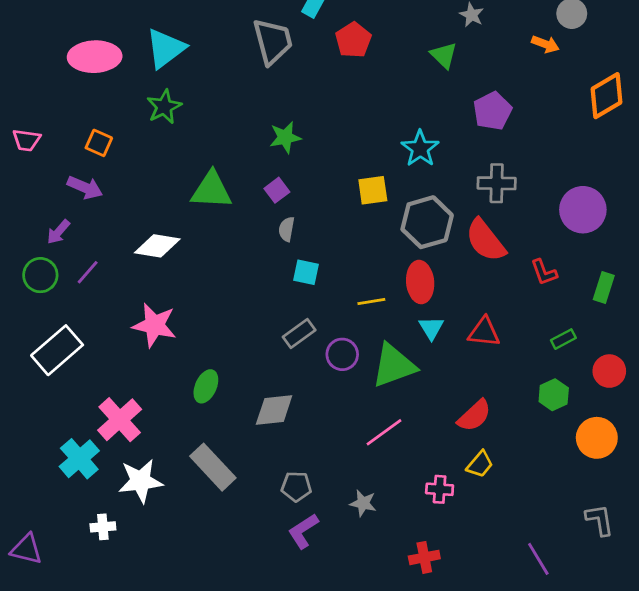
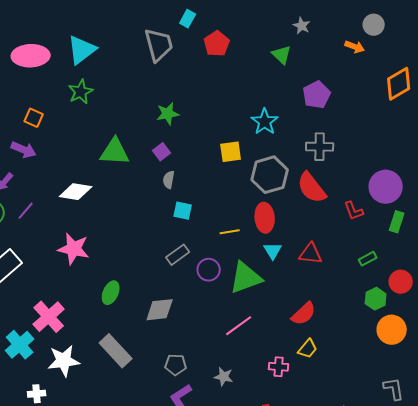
purple circle: (583, 210) -> (386, 187), moved
green hexagon: (554, 395) -> (376, 299), moved

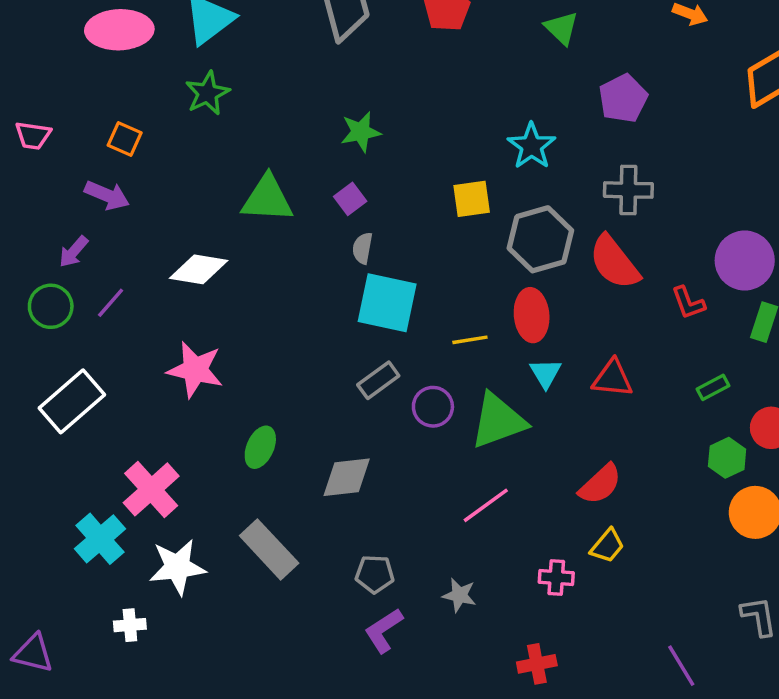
cyan square: (183, 211) -> (387, 303), size x1.8

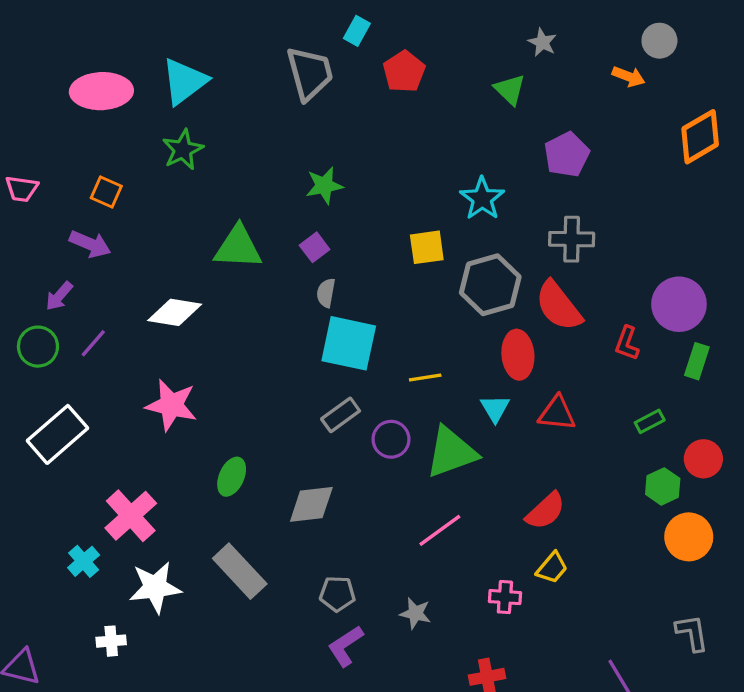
red L-shape: (688, 303) -> (627, 343), turned 40
red ellipse: (532, 315) -> (518, 355), moved
cyan cross: (100, 539) -> (84, 561), size x0.7

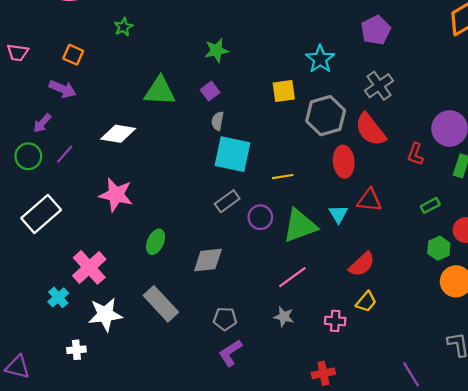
green star: (183, 150) -> (123, 27), size x0.7
gray cross: (572, 239) -> (379, 86), turned -36
cyan triangle: (495, 408) -> (338, 214), moved
gray star: (415, 613) -> (284, 317), moved

